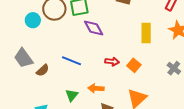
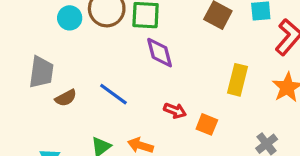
gray trapezoid: (23, 58) -> (41, 72), turned -150
orange square: (134, 65) -> (207, 124), turned -32

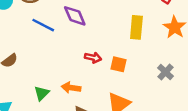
blue line: (113, 94) -> (43, 25), moved

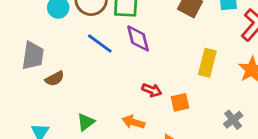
orange square: (118, 64) -> (180, 102), turned -35
orange arrow: (71, 88) -> (133, 122), moved

